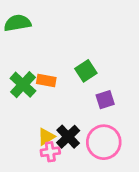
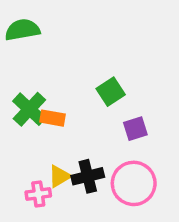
orange rectangle: (46, 81) -> (52, 118), moved
black cross: (68, 137) -> (88, 176), turned 30
pink cross: (50, 152) -> (38, 194), moved

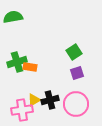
green square: (111, 92) -> (74, 52), moved
green cross: (29, 109) -> (17, 62), turned 30
pink cross: (38, 194) -> (22, 110), size x1.5

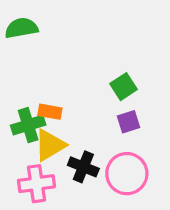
green cross: (17, 62) -> (28, 125), moved
yellow triangle: (34, 100) -> (50, 145), moved, size x1.5
black cross: (50, 100) -> (83, 167), turned 36

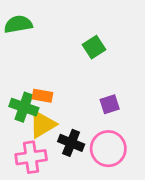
green square: (123, 87) -> (94, 47), moved
green cross: (28, 125) -> (24, 107), turned 36

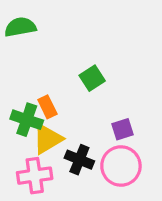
green square: (94, 47) -> (92, 78), moved
orange rectangle: (42, 96) -> (47, 107), turned 54
purple square: (110, 104) -> (123, 129), moved

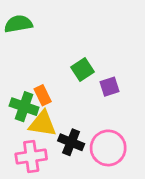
purple square: (123, 129) -> (110, 87), moved
yellow triangle: (47, 139) -> (43, 124), turned 40

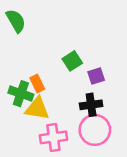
green semicircle: (18, 24) -> (16, 21), turned 70
black cross: (71, 142) -> (91, 105), moved, turned -30
pink cross: (31, 157) -> (53, 137), moved

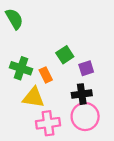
orange rectangle: (37, 84) -> (46, 75), moved
green cross: (21, 94) -> (21, 68), moved

